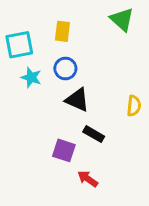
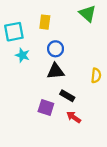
blue circle: (65, 69) -> (56, 49), moved
black triangle: (77, 100) -> (56, 71), turned -30
red arrow: (88, 179) -> (74, 117), moved

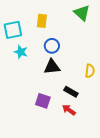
black rectangle: (67, 96) -> (71, 92), moved

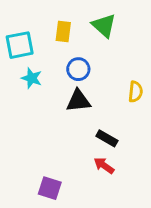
green triangle: (82, 13) -> (104, 25), moved
yellow semicircle: (90, 71) -> (136, 92), moved
purple square: (43, 101) -> (50, 188), moved

